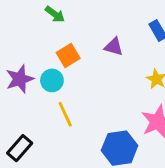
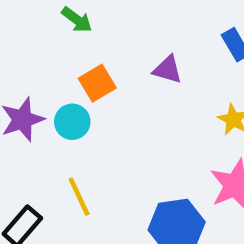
yellow line: (65, 114) -> (79, 197), moved

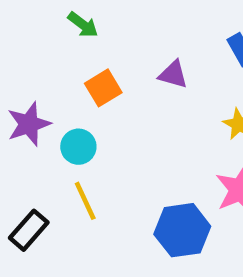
cyan circle: (72, 122) -> (78, 147), moved

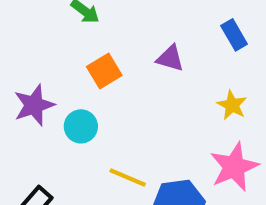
yellow line: (85, 201) -> (128, 177), moved, turned -42

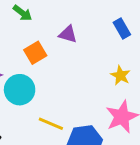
purple triangle: (170, 58) -> (68, 34), moved
cyan circle: (81, 126) -> (20, 90), size x1.4

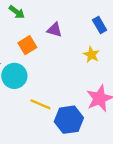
yellow star: (120, 75) -> (91, 55), moved

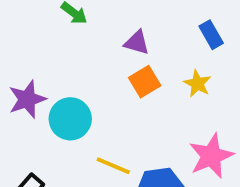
orange square: (27, 45) -> (145, 82), moved

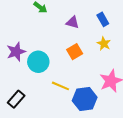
blue rectangle: (211, 35) -> (103, 19), moved
orange square: (145, 82) -> (75, 52), moved

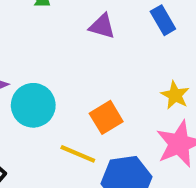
yellow star: (104, 44) -> (175, 95), moved
orange square: (75, 52) -> (106, 117), moved

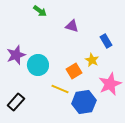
blue rectangle: (163, 20) -> (106, 41), moved
yellow star: (175, 95) -> (92, 60), moved

